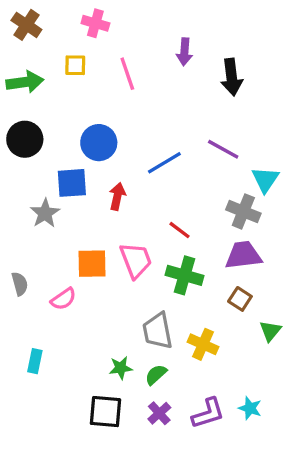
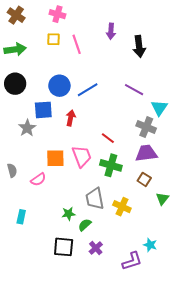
yellow square: (75, 65) -> (53, 39), moved
blue line: (164, 163) -> (88, 90), moved
green star: (121, 368) -> (69, 214), moved
green semicircle: (156, 375) -> (85, 225), moved
purple L-shape: (208, 413) -> (132, 261), moved

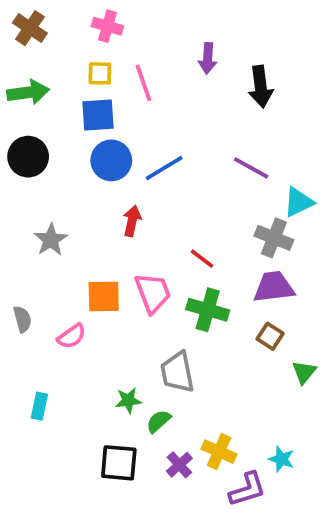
cyan triangle: (159, 108) -> (298, 202), turned 30
blue square: (43, 110) -> (98, 115), moved
yellow cross: (122, 207) -> (219, 452), moved

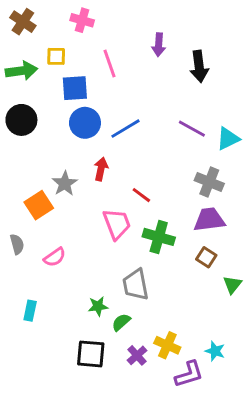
yellow square: (100, 73) -> (56, 56), moved
cyan triangle: (298, 202) -> (228, 139), moved
gray star: (51, 240) -> (65, 183), moved
red line: (202, 259) -> (141, 195), moved
orange square: (104, 297) -> (39, 205), moved, turned -32

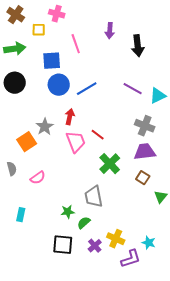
yellow square: (56, 56) -> (39, 30), moved
pink trapezoid: (117, 224) -> (76, 142), moved
green cross: (159, 237) -> (110, 164), turned 30

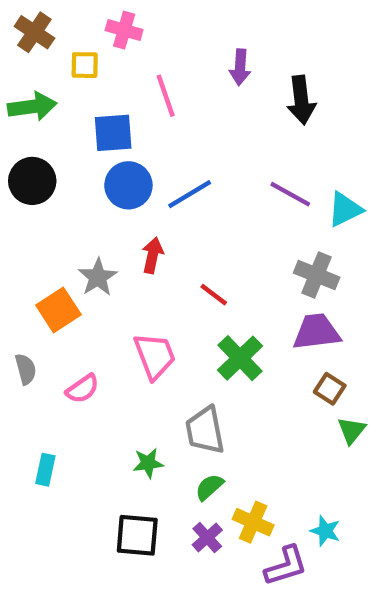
pink trapezoid: (76, 142) -> (155, 356), moved
brown square: (143, 178) -> (330, 389), moved
green semicircle: (84, 223) -> (209, 487), moved

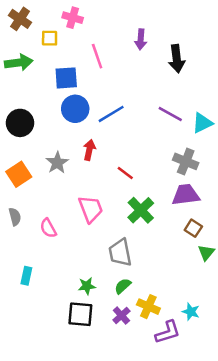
black circle: (32, 181) -> (20, 123), moved
orange square: (58, 310) -> (19, 174), moved
pink semicircle: (83, 389) -> (48, 228), turned 96
green star: (148, 463) -> (87, 286), moved

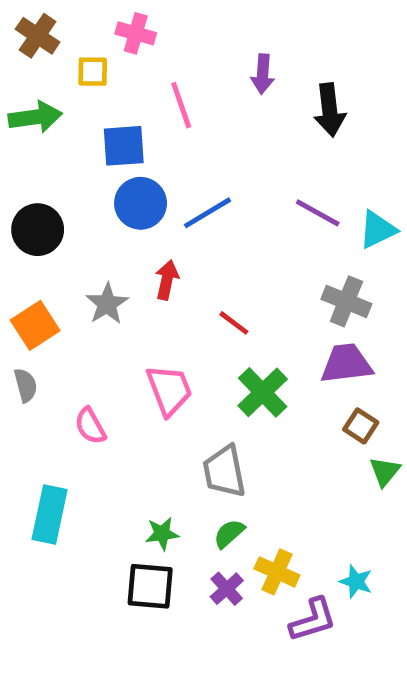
gray semicircle: (15, 217) -> (26, 385), moved
cyan rectangle: (26, 276) -> (50, 514), size x1.6

